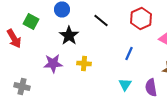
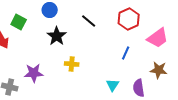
blue line: (129, 54) -> (126, 53), moved
purple star: (53, 64) -> (34, 73), moved

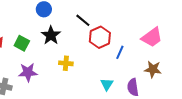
red hexagon: (129, 19) -> (100, 37), moved
green square: (19, 22) -> (22, 43), moved

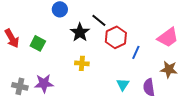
black star: (51, 35) -> (80, 32), moved
purple star: (28, 72) -> (44, 83), moved

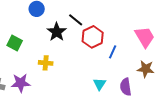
pink trapezoid: (168, 37) -> (145, 37), turned -85
yellow cross: (82, 63) -> (46, 63), moved

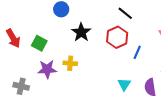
black line: (76, 20) -> (125, 13), moved
purple star: (21, 83) -> (47, 69), moved

